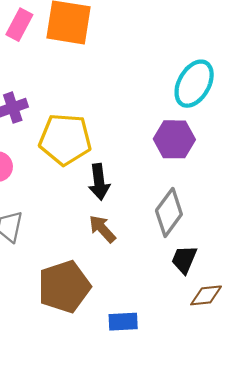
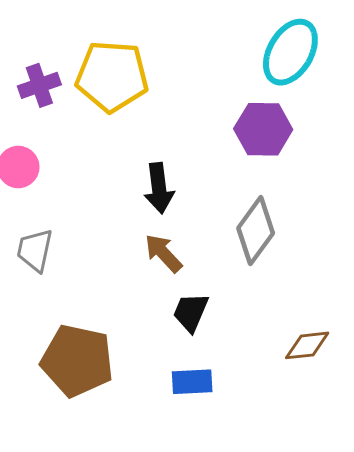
yellow pentagon: (65, 139) -> (112, 76), moved
black trapezoid: (184, 259) -> (191, 312), moved
brown pentagon: (64, 287) -> (77, 361), moved, turned 30

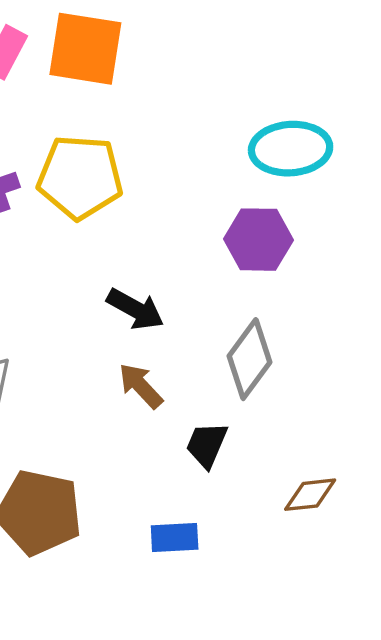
cyan ellipse: (290, 52) -> (291, 149), turned 56
black arrow: (159, 188) -> (135, 309), turned -54
black trapezoid: (191, 312) -> (207, 445), moved

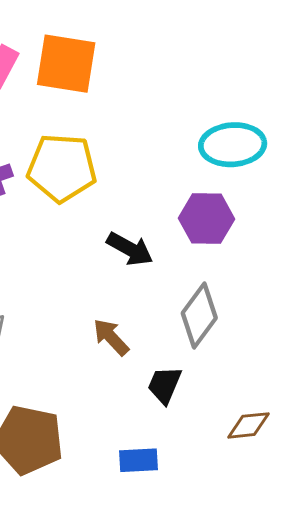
black arrow: (135, 309) -> (130, 249), moved

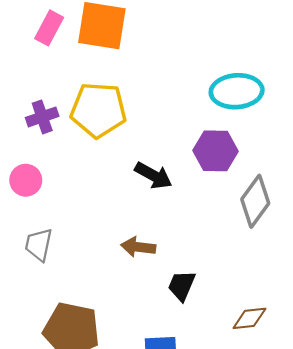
gray diamond: (199, 315) -> (255, 201), moved
brown arrow: (111, 337) -> (138, 247), turned -40

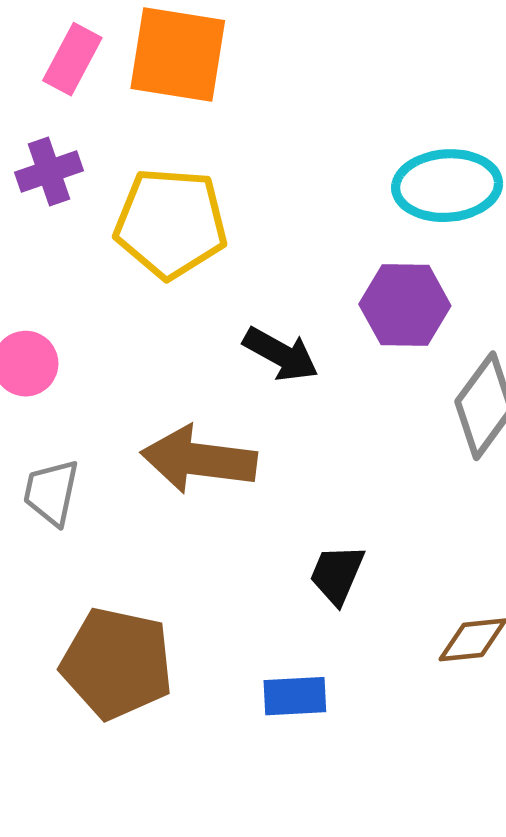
purple cross: (42, 117) -> (49, 172), moved
brown arrow: (138, 247) -> (199, 460), moved, size x1.6

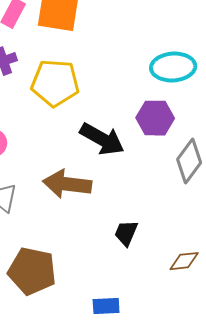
black arrow: (281, 354) -> (102, 139), size x1.4
blue rectangle: (295, 696) -> (106, 306), moved

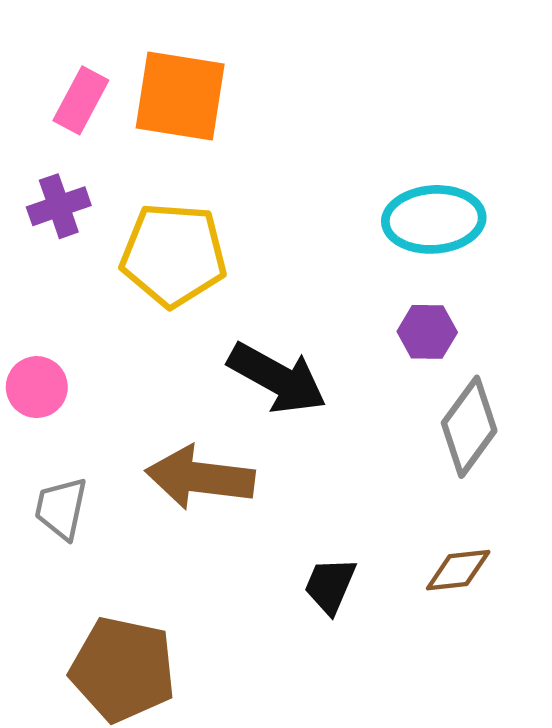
purple hexagon: (155, 118) -> (427, 332), moved, size x0.7
brown diamond: (184, 261) -> (458, 570), moved

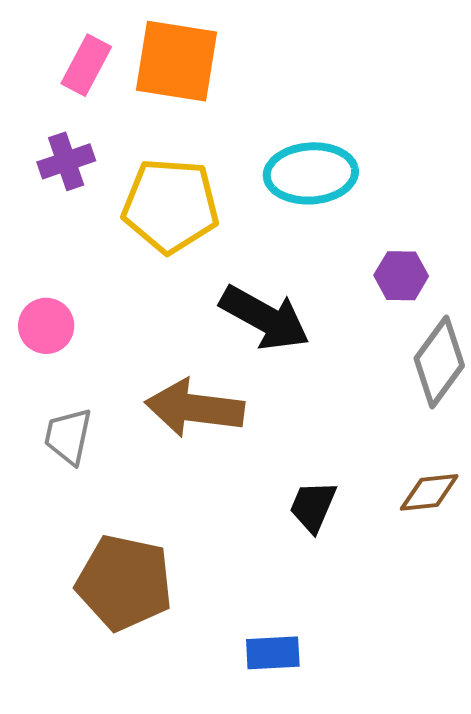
cyan ellipse: (434, 219) -> (311, 173), moved

